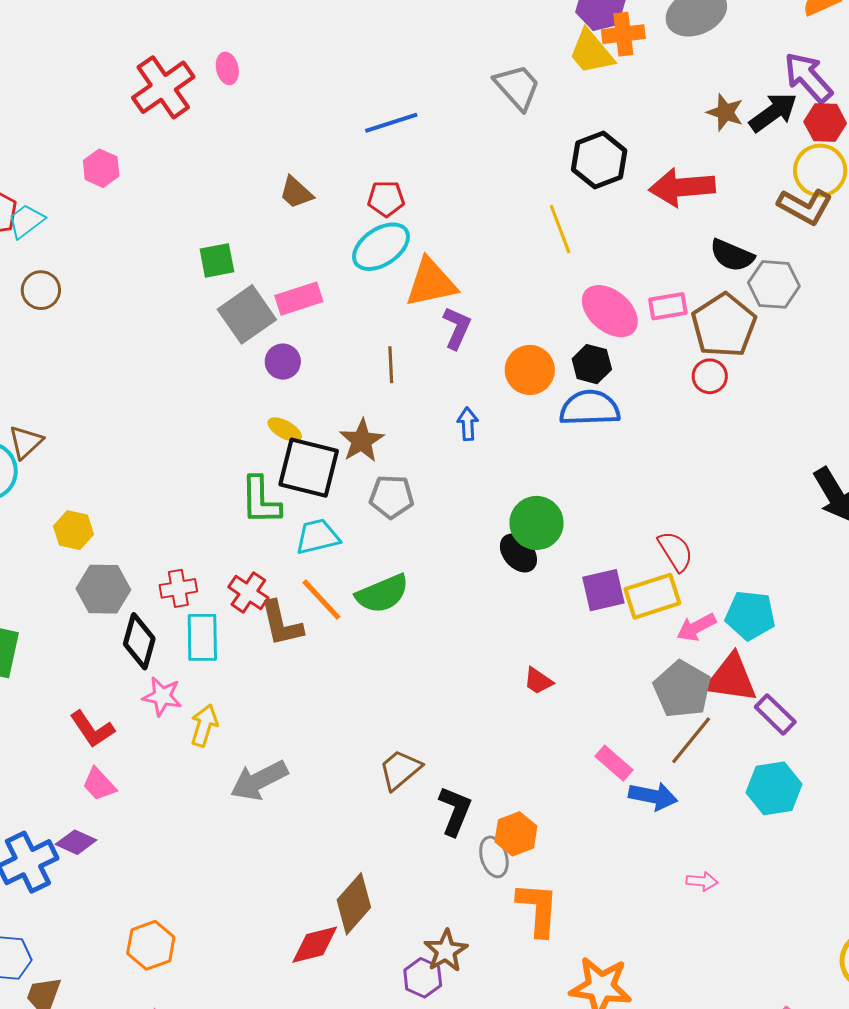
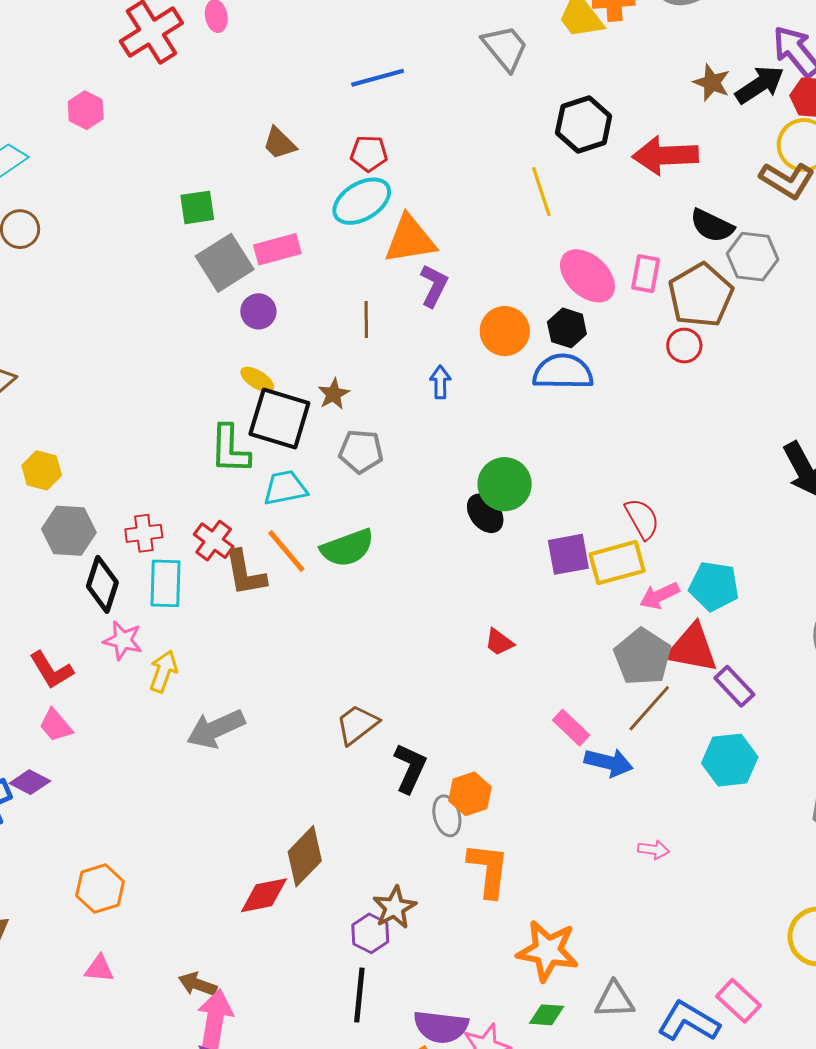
pink rectangle: (668, 306) -> (646, 274), turned -72
brown star: (362, 441) -> (334, 394), size x0.7

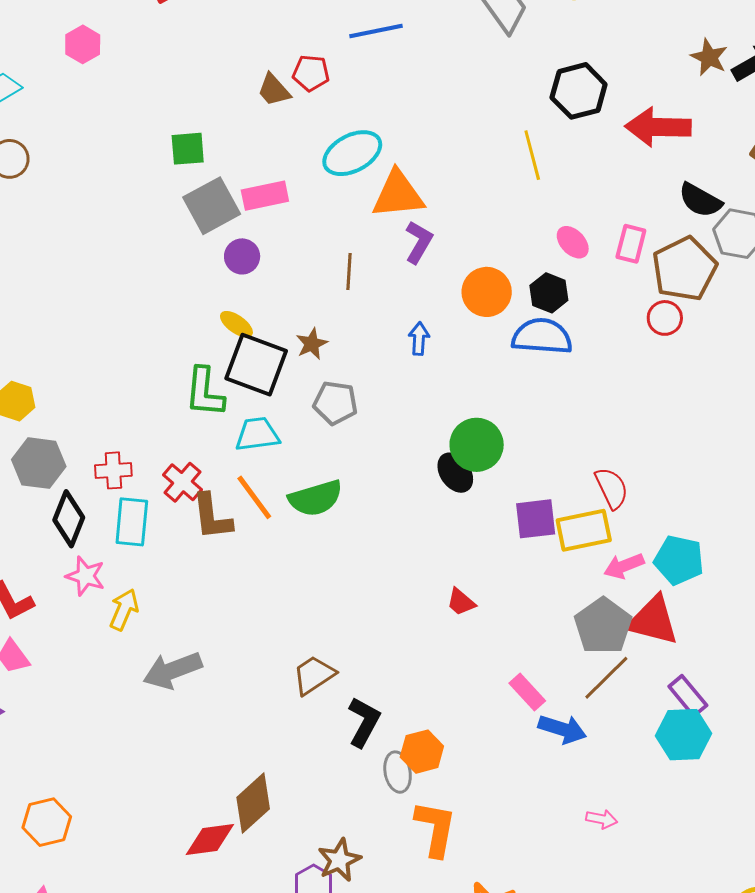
red pentagon: (369, 153) -> (311, 73), moved
pink ellipse: (587, 276) -> (573, 242), size x0.6
purple rectangle: (734, 686) -> (688, 696), moved

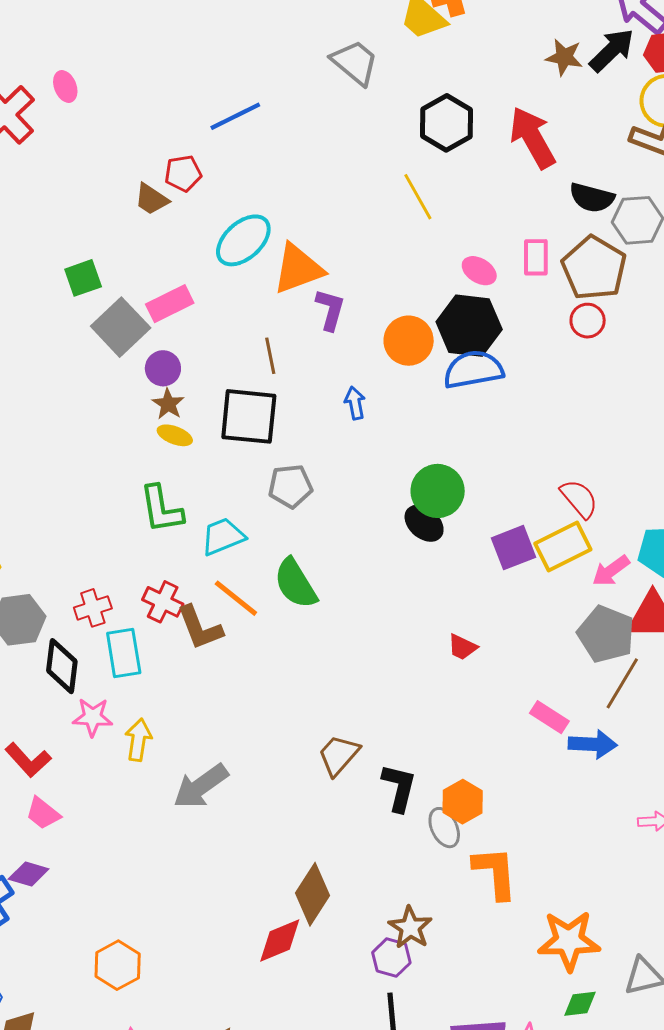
red arrow: (658, 127) -> (533, 138), turned 74
black hexagon: (549, 293) -> (469, 326), size x1.6
brown star: (312, 344) -> (168, 404), moved
black square: (256, 365) -> (249, 416), moved
green semicircle: (316, 498) -> (295, 583), turned 90

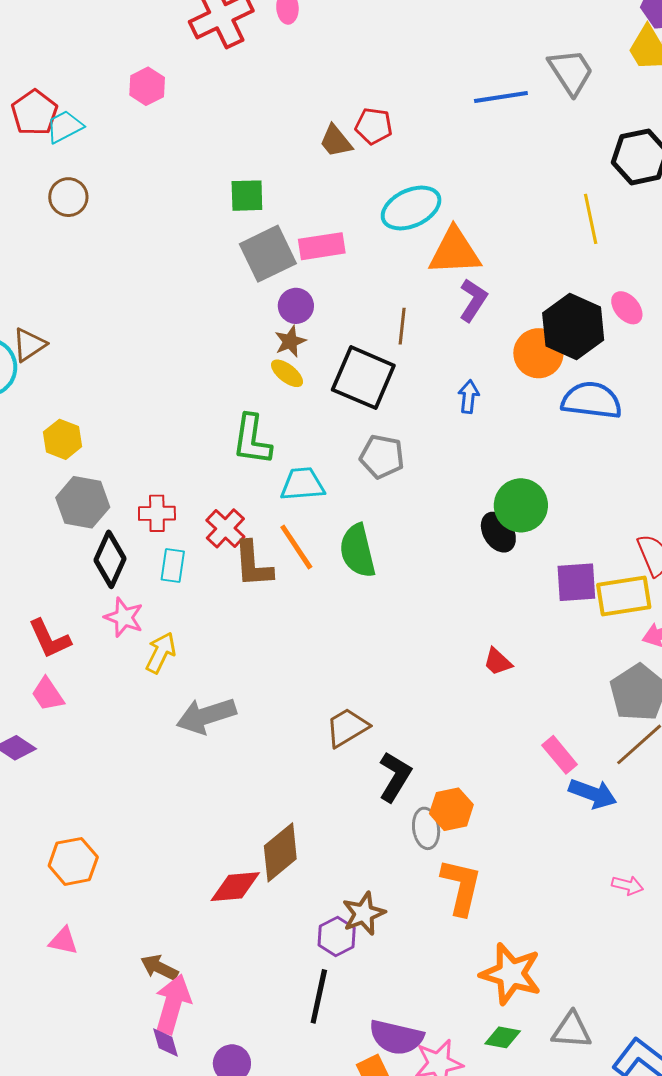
blue line: (235, 116) -> (501, 97), moved
black hexagon: (469, 326) -> (573, 326), moved
cyan rectangle: (124, 653) -> (173, 566), size x0.7

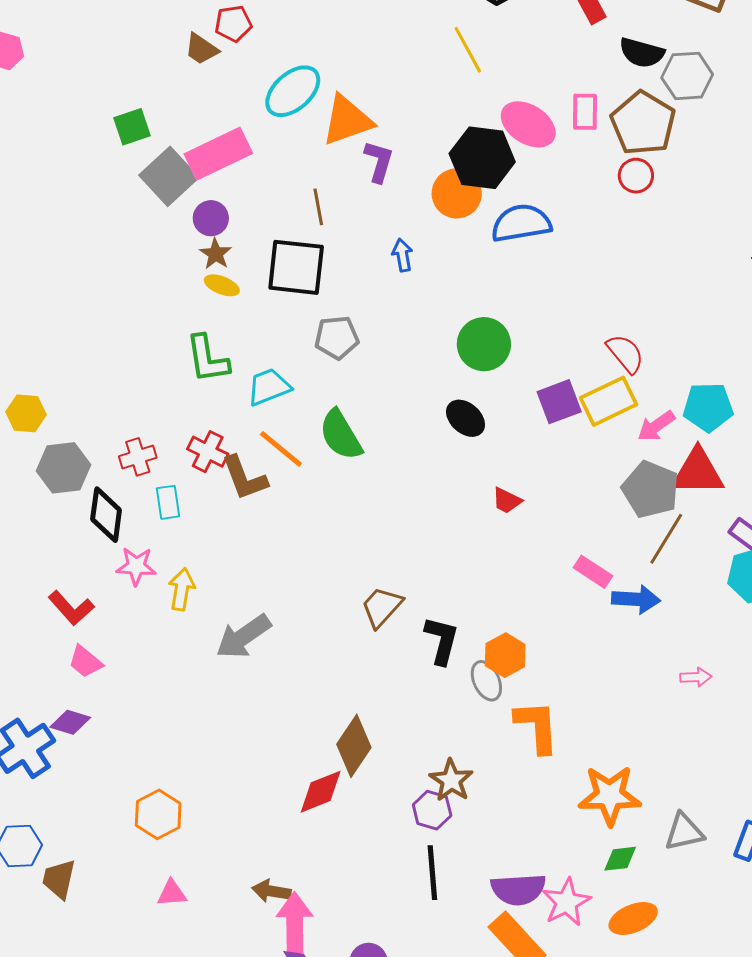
pink rectangle: (322, 246) -> (218, 154), size x1.4
pink ellipse: (627, 308) -> (528, 124), size x1.6
black ellipse: (498, 532) -> (466, 418), moved

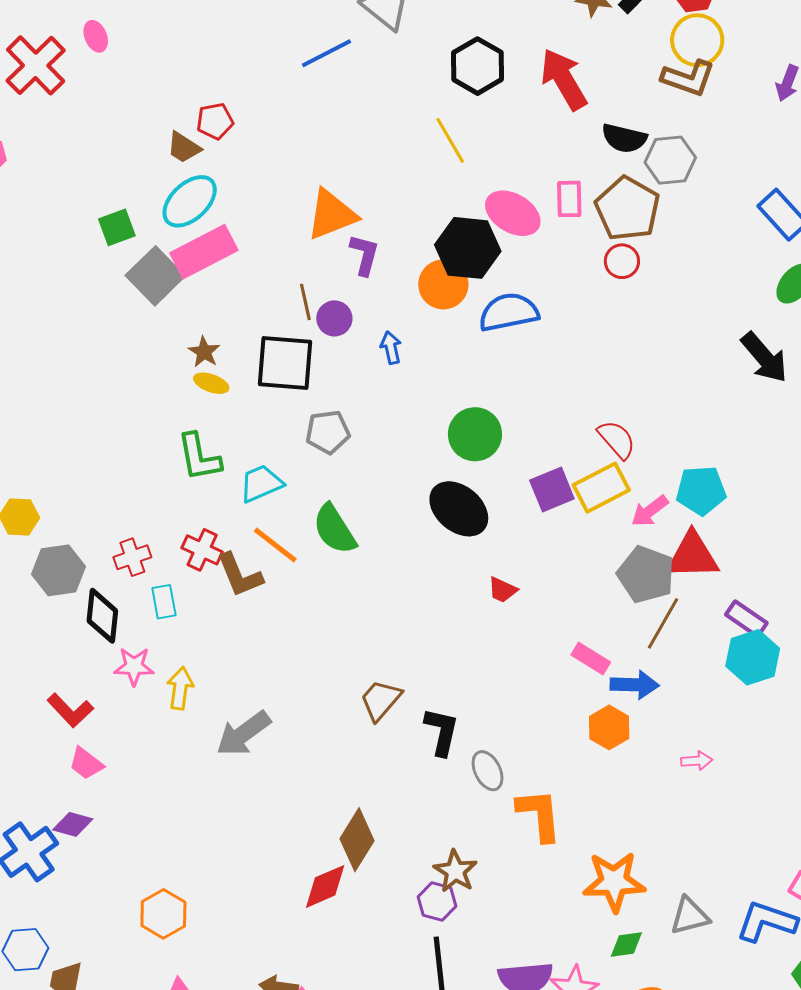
cyan ellipse: (293, 91) -> (190, 201), moved
purple circle: (211, 218) -> (334, 318), moved
black ellipse: (466, 418) -> (459, 509), size x1.5
orange hexagon: (505, 655) -> (609, 727), moved

